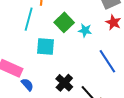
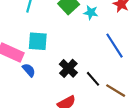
cyan square: (46, 47) -> (38, 41), moved

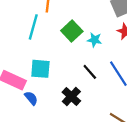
black line: (93, 79) -> (90, 72), moved

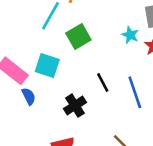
green square: (72, 31) -> (78, 37), moved
cyan star: (94, 40) -> (130, 35), moved

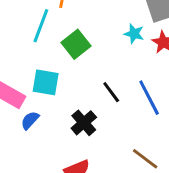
blue semicircle: (29, 96) -> (30, 120), turned -102

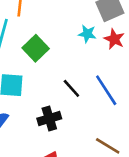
black cross: (84, 123) -> (49, 118), turned 30

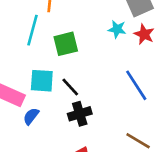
green square: (36, 48) -> (66, 44), turned 30
black line: (71, 88) -> (70, 87), moved

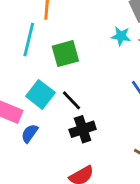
cyan square: (42, 81) -> (40, 94), turned 35

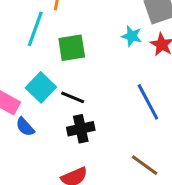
black line: (72, 100) -> (73, 97), turned -30
blue semicircle: (30, 133) -> (25, 127), turned -84

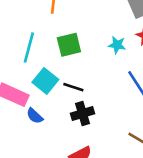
cyan line: (35, 29) -> (29, 48), moved
cyan star: (132, 36) -> (117, 45), moved

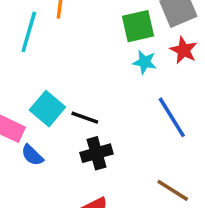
green square: (69, 45) -> (138, 26), moved
cyan line: (29, 48) -> (29, 32), moved

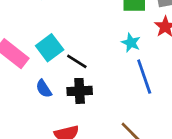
cyan star: (145, 62) -> (131, 43), moved
blue semicircle: (32, 155) -> (44, 89), moved

